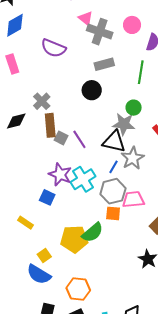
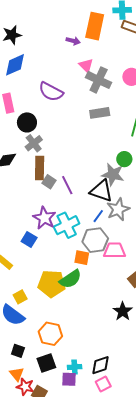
black circle: (92, 90) -> (27, 122), moved
orange square: (113, 213) -> (82, 258), moved

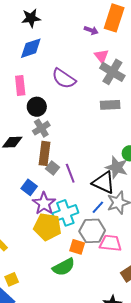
blue square: (29, 239) -> (29, 187), moved
yellow pentagon: (52, 284) -> (47, 227), moved

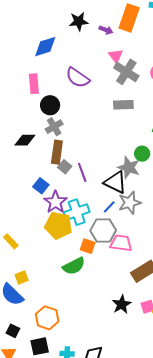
black star: (31, 18) -> (79, 21), moved

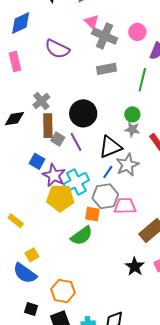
black circle: (50, 105) -> (83, 113), moved, size x1.4
gray star: (129, 167) -> (132, 129), moved, size x0.7
black triangle: (115, 182) -> (110, 147), turned -40

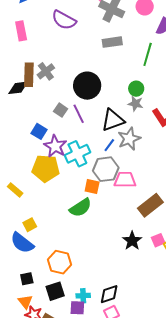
brown rectangle: (48, 126) -> (29, 75), moved
yellow pentagon: (60, 198) -> (46, 168), moved
black square: (31, 309) -> (27, 279), turned -32

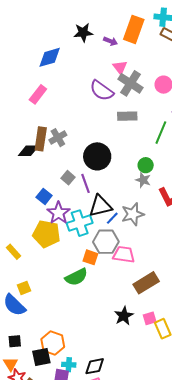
purple semicircle: (64, 20) -> (102, 91), moved
pink rectangle: (21, 31) -> (38, 94), turned 42
black triangle: (113, 120) -> (100, 206), moved
orange hexagon: (60, 262) -> (53, 343), moved

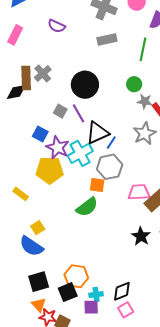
purple semicircle: (102, 91) -> (57, 26), moved, size x0.7
gray star: (143, 180) -> (145, 101), moved
gray star: (133, 214) -> (145, 133), moved
pink trapezoid: (124, 255) -> (139, 192), moved
black square: (15, 341) -> (39, 282), size x1.5

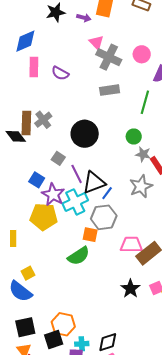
pink rectangle: (15, 35) -> (34, 67), moved, turned -30
black diamond: (16, 92) -> (16, 136), turned 60
purple line: (79, 113) -> (77, 174), moved
yellow rectangle: (21, 194) -> (13, 238), turned 49

